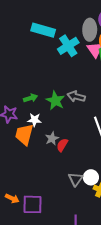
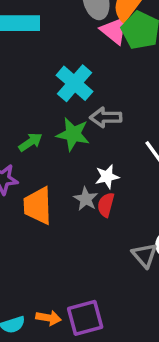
cyan cross: (68, 46) -> (75, 83), moved
white star: (34, 120) -> (107, 177), moved

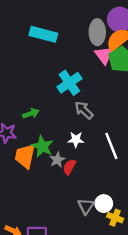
gray arrow: (106, 117) -> (84, 110), turned 30
green star: (73, 134) -> (42, 146), moved
white star: (107, 177) -> (76, 140), moved

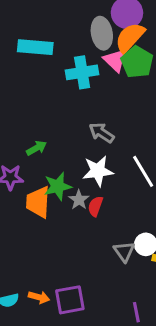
cyan cross: (69, 83) -> (82, 72), moved, turned 35
white star: (76, 140) -> (98, 171), size x1.5
green star: (42, 146) -> (58, 186), turned -30

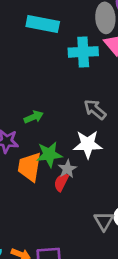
red semicircle: (95, 206) -> (61, 182), moved

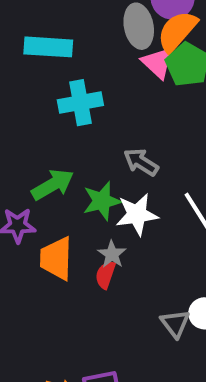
cyan cross: (83, 52) -> (80, 103), moved
green arrow: (34, 117) -> (53, 185), size x1.5
green star: (49, 154) -> (102, 201), moved

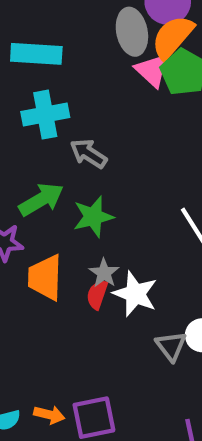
cyan cross: (80, 103) -> (45, 115), moved
gray arrow: (141, 162) -> (88, 154), moved
white star: (137, 214) -> (135, 294), moved, turned 30

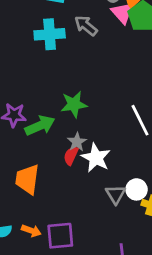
gray arrow: (88, 154) -> (86, 26), moved
green arrow: (41, 199) -> (40, 126), moved
orange trapezoid: (45, 277) -> (27, 179), moved

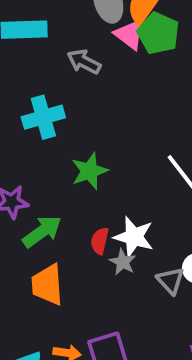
cyan cross: (50, 34) -> (43, 117), moved
green arrow: (40, 126) -> (42, 232), moved
gray star: (77, 142) -> (123, 262), moved

